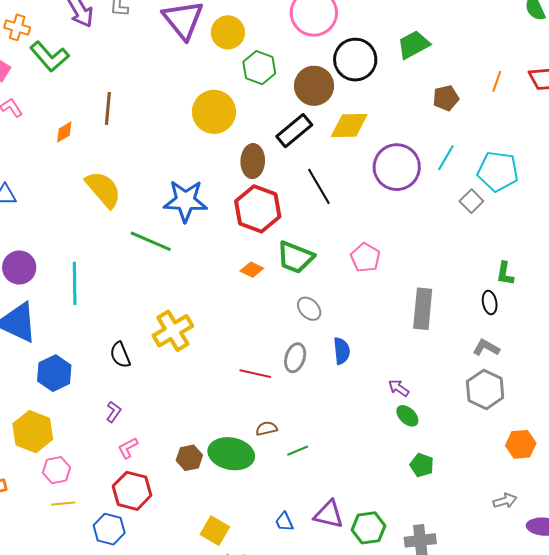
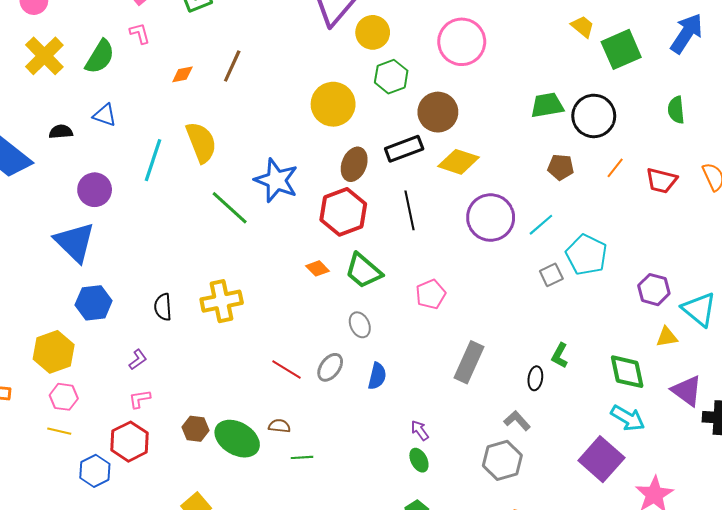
black circle: (355, 60) -> (594, 116), moved
cyan line: (75, 283) -> (153, 160), moved

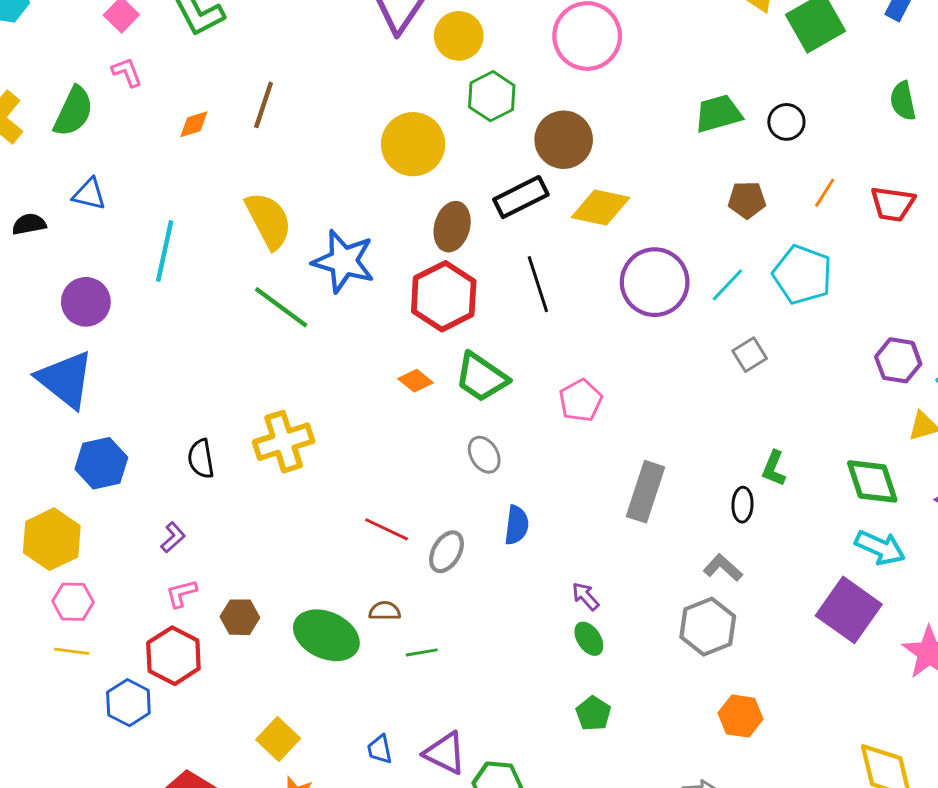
black circle: (594, 116) -> (786, 122), size x0.6
yellow semicircle: (201, 142) -> (269, 220), moved
cyan pentagon: (586, 255) -> (802, 275), moved
gray ellipse: (330, 367) -> (446, 552), moved
brown hexagon: (195, 429) -> (240, 617), moved

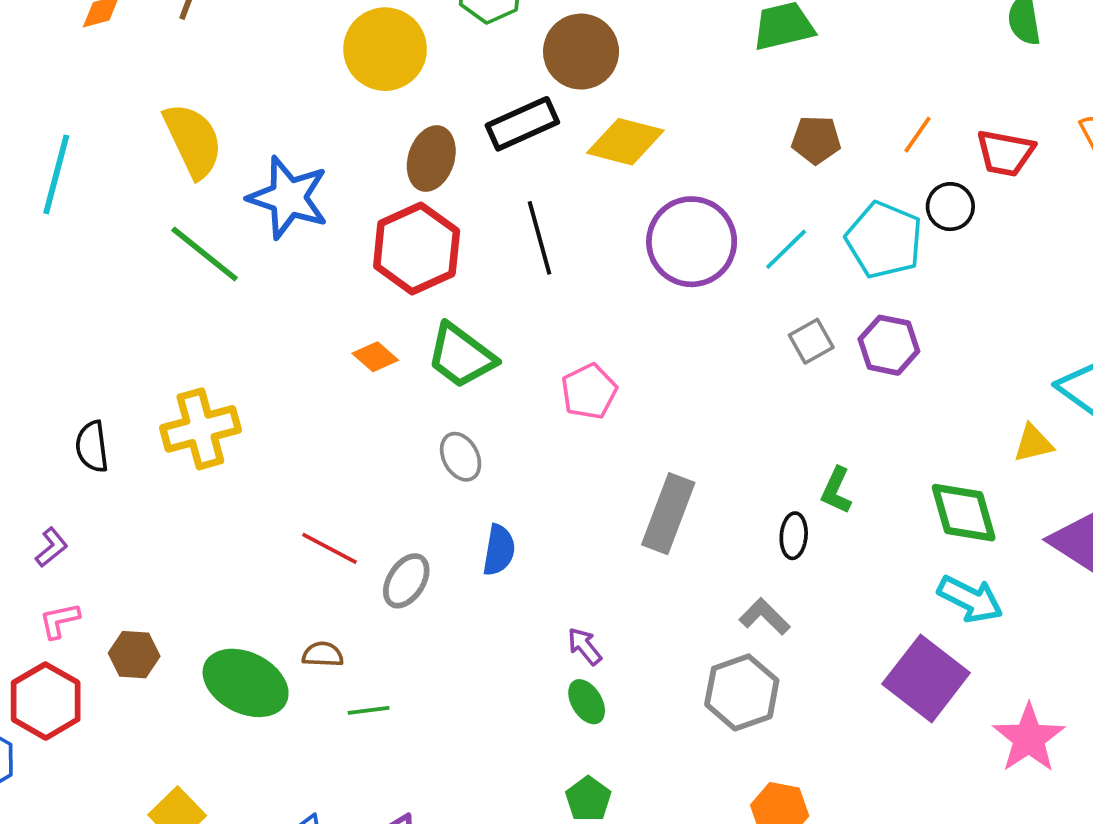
black circle: (786, 122) -> (950, 207), moved
purple hexagon: (898, 360) -> (889, 345), moved

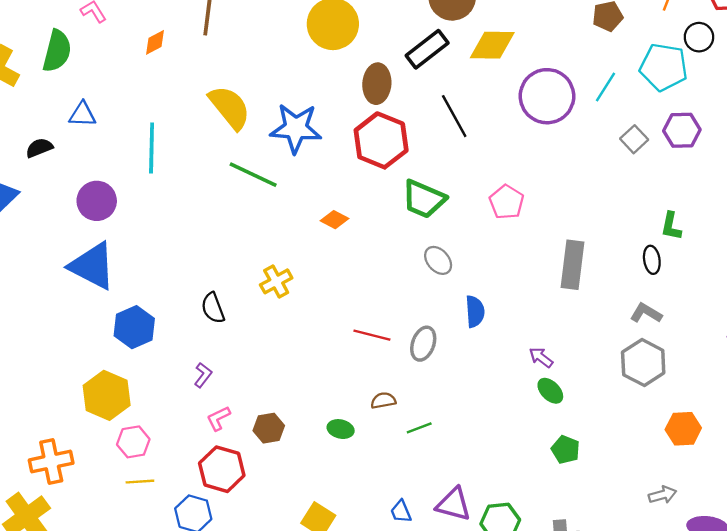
orange diamond: (375, 357) -> (335, 220), moved
yellow cross: (200, 429) -> (276, 281), size x0.7
green ellipse: (246, 683) -> (341, 429), size x0.5

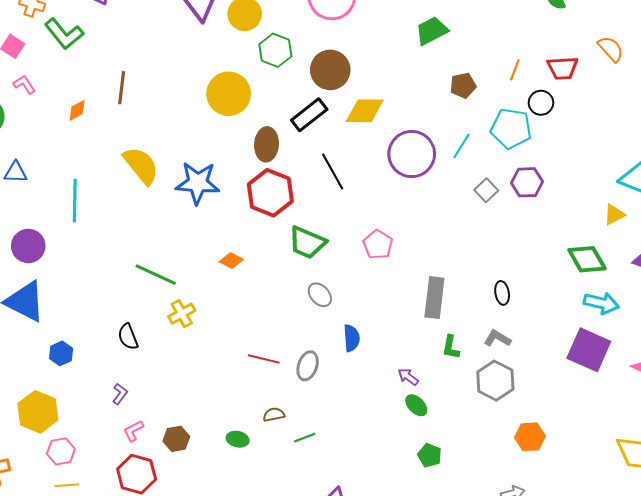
green line: (253, 175) -> (156, 275), moved
green L-shape: (671, 226) -> (451, 347), moved
blue hexagon: (134, 327) -> (61, 353), size x0.7

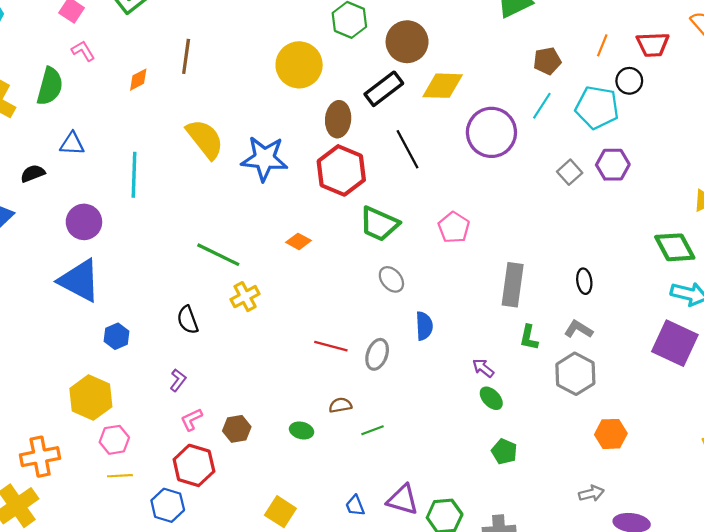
cyan line: (462, 146) -> (542, 106), moved

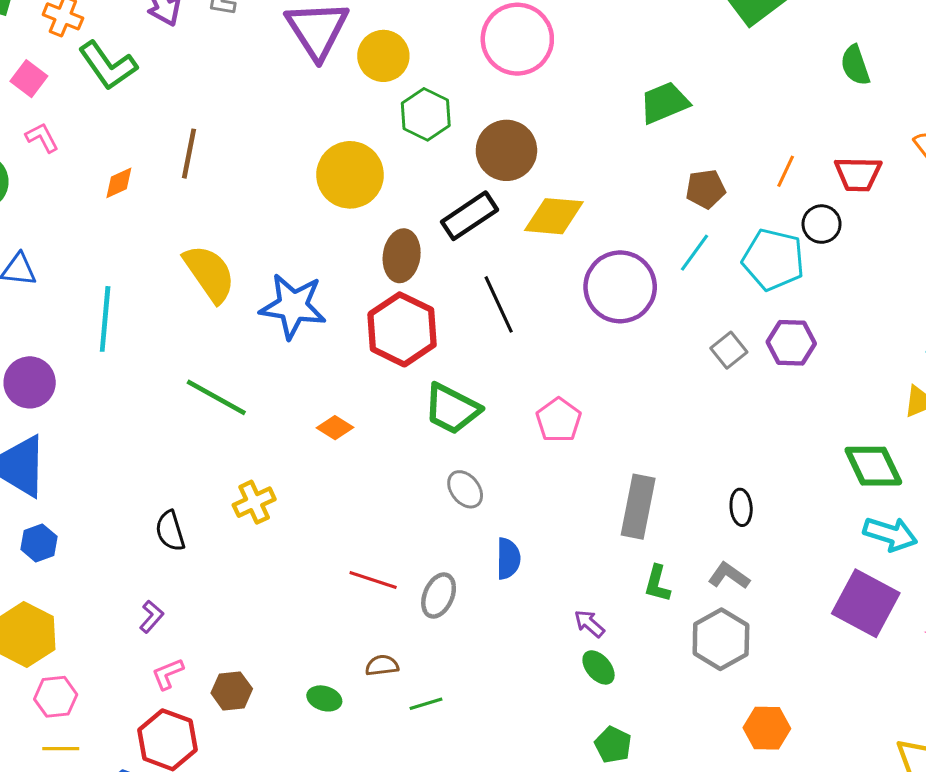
green line: (218, 255) -> (216, 397), moved
blue hexagon: (117, 336) -> (39, 543), moved

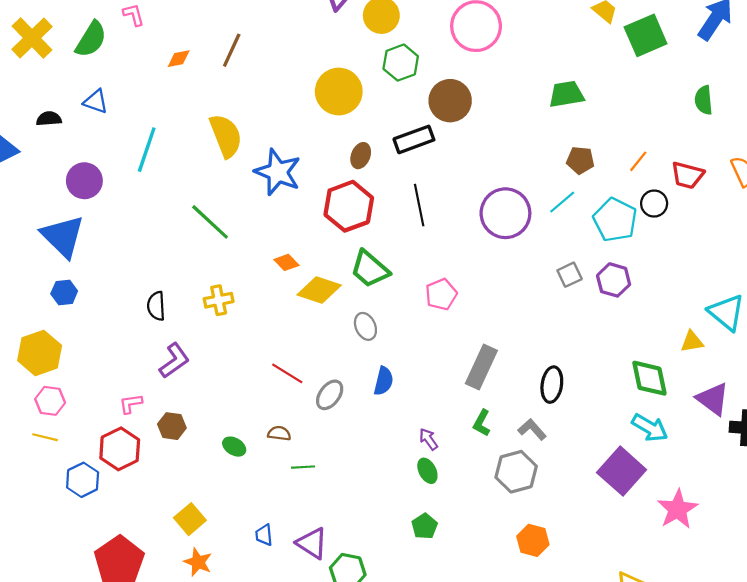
yellow diamond: (554, 216) -> (319, 290), moved
brown ellipse: (402, 256) -> (361, 156), size x0.7
black ellipse: (741, 507) -> (552, 385), size x1.4
purple L-shape: (151, 617) -> (174, 361), moved, size x1.6

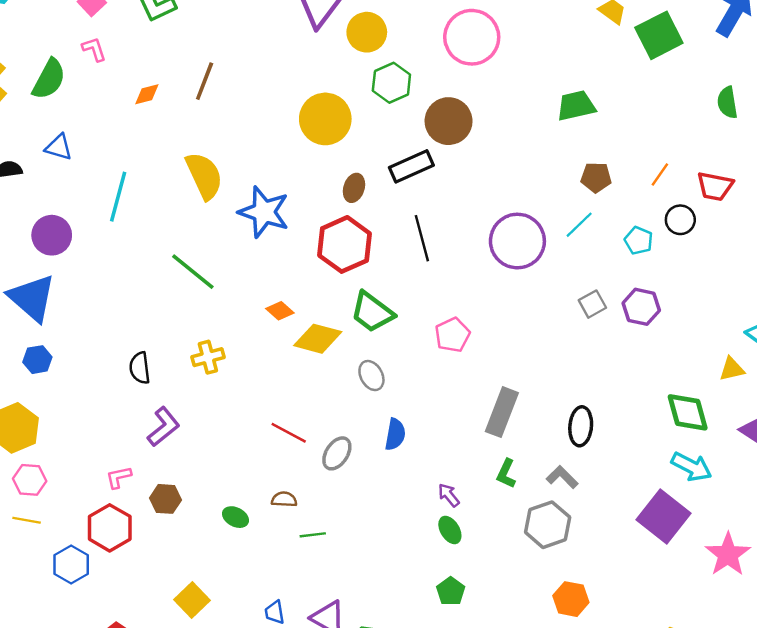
cyan pentagon: (615, 220) -> (639, 241), size x0.6

